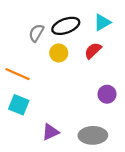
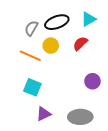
orange line: (17, 74) -> (30, 56), moved
cyan square: (19, 105) -> (32, 87), moved

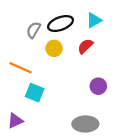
orange line: (30, 56) -> (21, 68), moved
purple triangle: (44, 114) -> (15, 121), moved

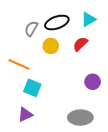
purple triangle: (15, 121) -> (25, 114), moved

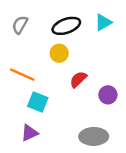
gray semicircle: (31, 29) -> (20, 25), moved
red semicircle: (80, 44) -> (78, 79), moved

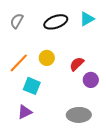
yellow circle: (59, 53) -> (47, 58), moved
orange line: (22, 75) -> (19, 63), turned -70
red semicircle: (78, 79) -> (77, 64), moved

